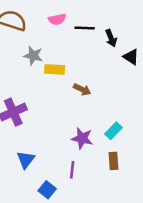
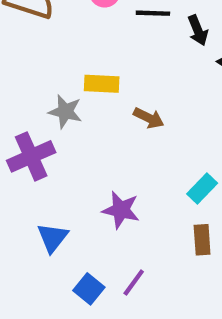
gray star: (33, 56) -> (65, 112), moved
purple star: (82, 138) -> (121, 210), moved
purple line: (72, 170) -> (134, 283), moved, turned 30

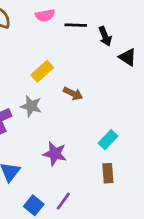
yellow rectangle: (102, 84) -> (42, 71), turned -45
gray star: (65, 112) -> (31, 106), moved

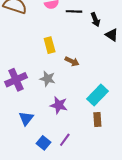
yellow rectangle: (42, 71) -> (50, 45), turned -63
gray star: (31, 106) -> (48, 79), moved
cyan rectangle: (108, 140) -> (97, 95), size x1.5

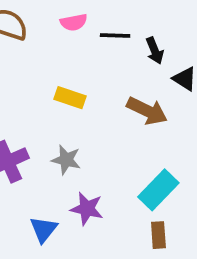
yellow rectangle: (50, 45) -> (70, 98), turned -56
brown arrow: (72, 61) -> (147, 111), moved, size x1.5
blue triangle: (26, 118) -> (44, 229), moved

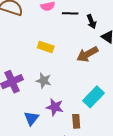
brown arrow: (147, 111) -> (87, 54), turned 125
brown rectangle: (158, 235) -> (76, 121), moved

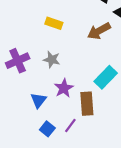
purple star: (55, 107) -> (64, 88), turned 30
brown rectangle: (76, 121) -> (87, 104), size x1.5

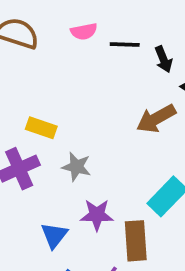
yellow rectangle: (54, 23) -> (41, 128), moved
purple star: (64, 88) -> (97, 215), turned 30

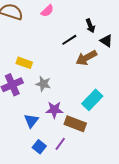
pink semicircle: (84, 31) -> (47, 11), turned -32
black line: (125, 44) -> (69, 40), moved, turned -35
brown rectangle: (136, 241) -> (75, 124), turned -65

